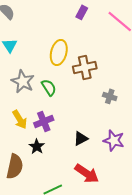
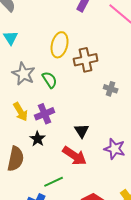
black triangle: (81, 138) -> (82, 131), turned -35
purple star: (114, 140) -> (115, 149), moved
red arrow: (87, 173) -> (75, 156), moved

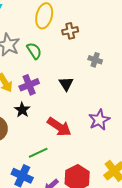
brown cross: (86, 60) -> (70, 31), size x0.7
black triangle: (82, 131) -> (66, 84), moved
purple star: (115, 149) -> (99, 120), turned 30

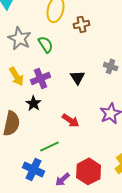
gray cross: (95, 60) -> (111, 66), moved
red arrow: (59, 127) -> (71, 120), size x0.7

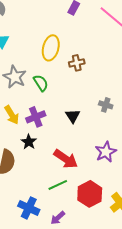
red arrow: (71, 120) -> (66, 159), size x1.4
green line: (50, 146) -> (58, 185), moved
red hexagon: (89, 171) -> (90, 194), moved

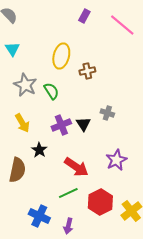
gray cross: (106, 105) -> (107, 113), moved
purple cross: (36, 117) -> (61, 125), moved
purple arrow: (58, 218) -> (68, 226), turned -35

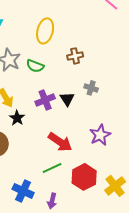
brown cross: (87, 71) -> (75, 56), moved
green semicircle: (51, 91) -> (35, 66), turned 144
black star: (39, 150) -> (17, 118), moved

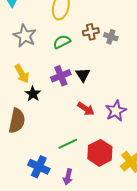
green semicircle: (35, 66) -> (62, 42), moved, turned 132
gray cross: (91, 88) -> (111, 37), moved
red arrow: (60, 142) -> (86, 109), moved, size x0.7

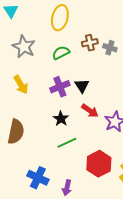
black star: (33, 94) -> (61, 119), moved
red arrow: (86, 109) -> (90, 111), moved
green line: (68, 144) -> (67, 143), moved

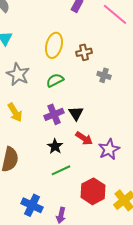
brown cross: (90, 43) -> (84, 52), moved

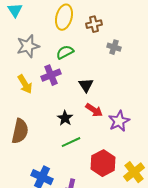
gray star: (18, 74) -> (28, 46), turned 30
purple cross: (54, 114) -> (51, 75), moved

